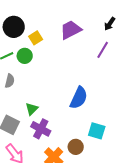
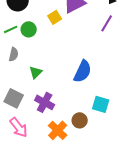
yellow square: (36, 38) -> (55, 17), moved
green triangle: (32, 109) -> (36, 72), moved

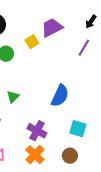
purple cross: (45, 102) -> (37, 131), moved
brown circle: (80, 120) -> (70, 156), moved

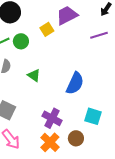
purple line: (84, 48) -> (99, 35), turned 42
green triangle: (13, 97) -> (34, 75), moved, turned -40
brown circle: (70, 156) -> (76, 138), moved

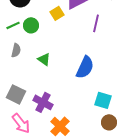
purple line: (99, 35) -> (96, 23), moved, turned -60
purple cross: (52, 118) -> (43, 102), moved
brown circle: (76, 138) -> (109, 122), moved

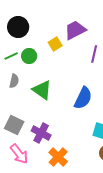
green triangle: (44, 59) -> (42, 90), size x1.5

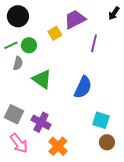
gray semicircle: (14, 81) -> (18, 63), moved

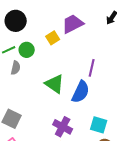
purple line: (94, 43) -> (92, 68), moved
green triangle: (42, 79) -> (55, 84), moved
purple cross: (41, 122) -> (63, 127), moved

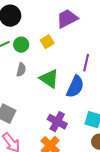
yellow square: (53, 38) -> (47, 42), moved
gray semicircle: (16, 68) -> (21, 70), moved

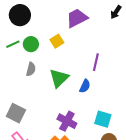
green triangle: (49, 79) -> (59, 78), turned 40
blue semicircle: (75, 87) -> (85, 86), size x0.6

